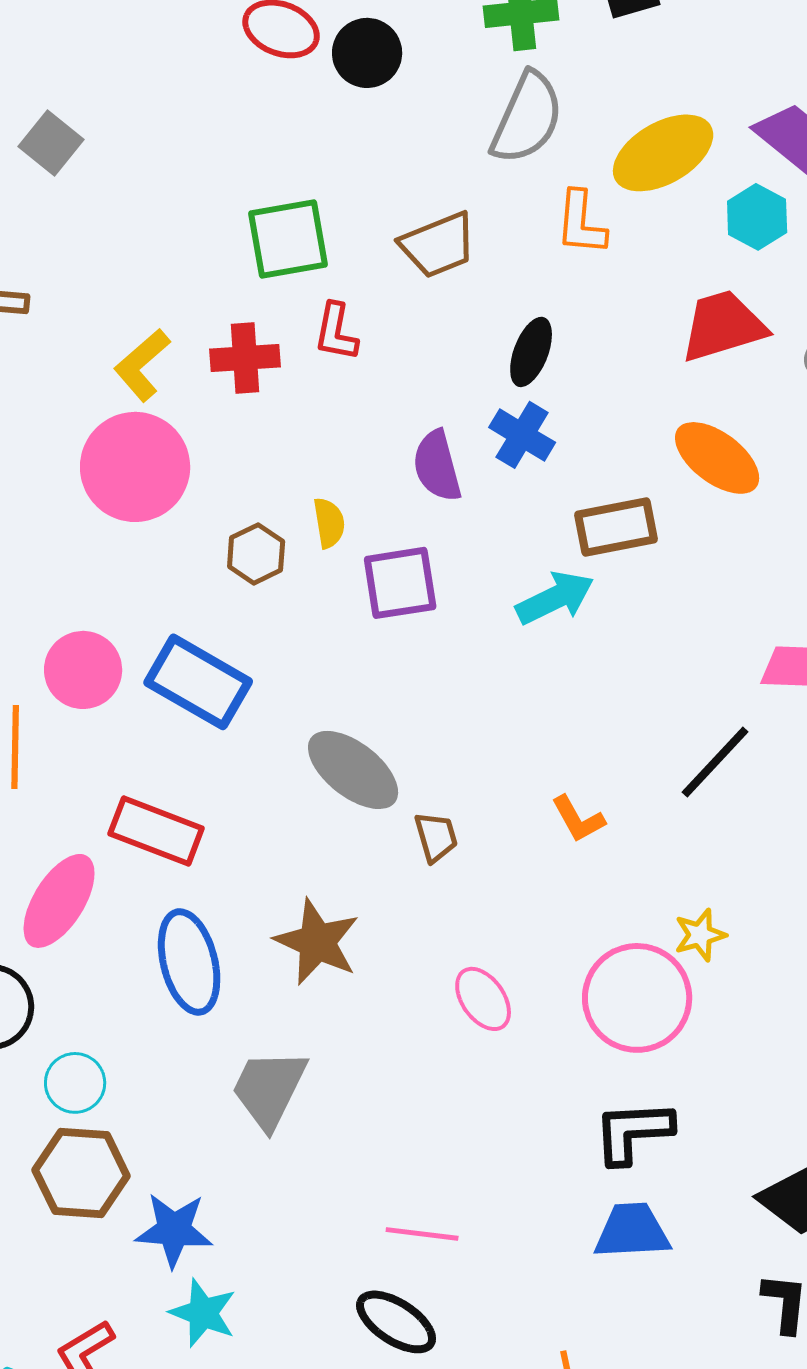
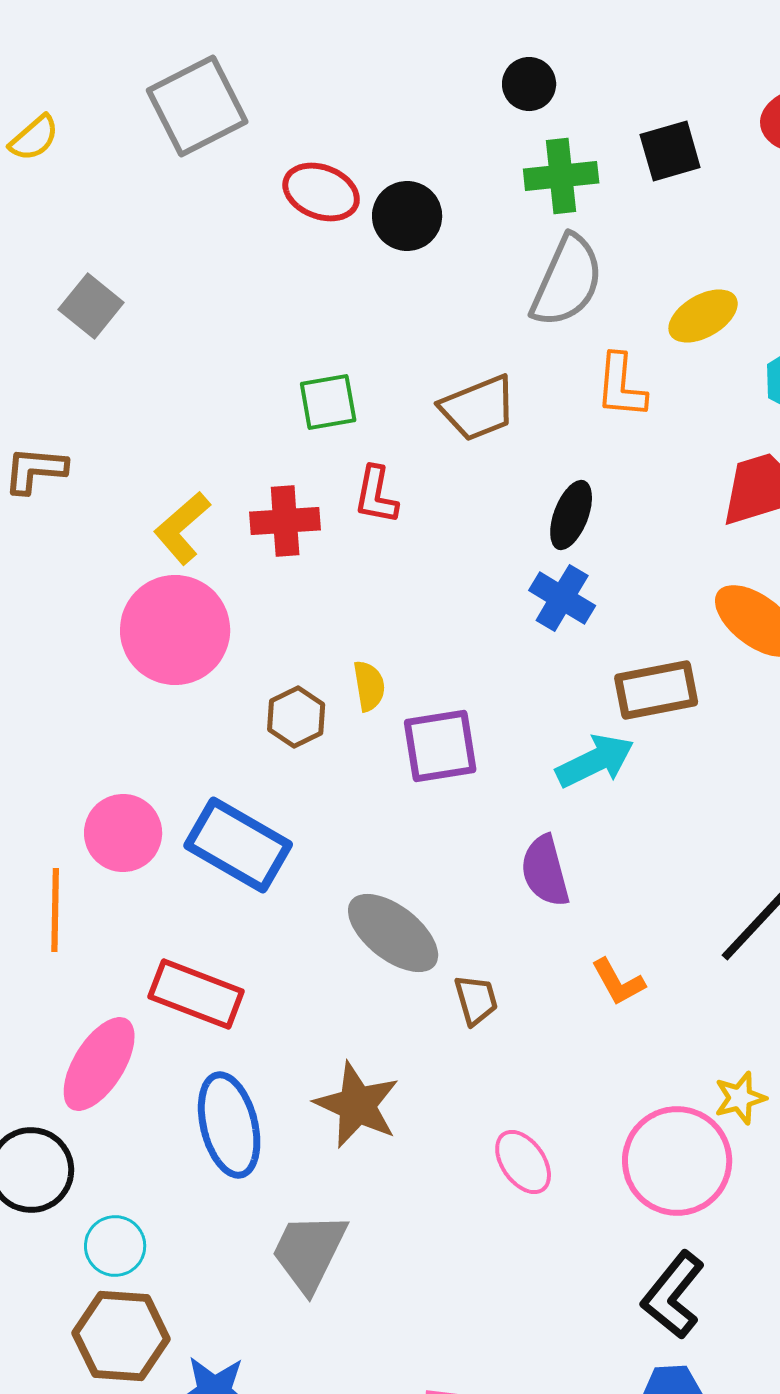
yellow ellipse: (663, 153) -> (703, 316), size x0.7
green square: (288, 239) -> (328, 402), size x0.7
purple semicircle: (437, 466) -> (545, 871), moved
black L-shape: (633, 1132) -> (673, 1295), turned -48

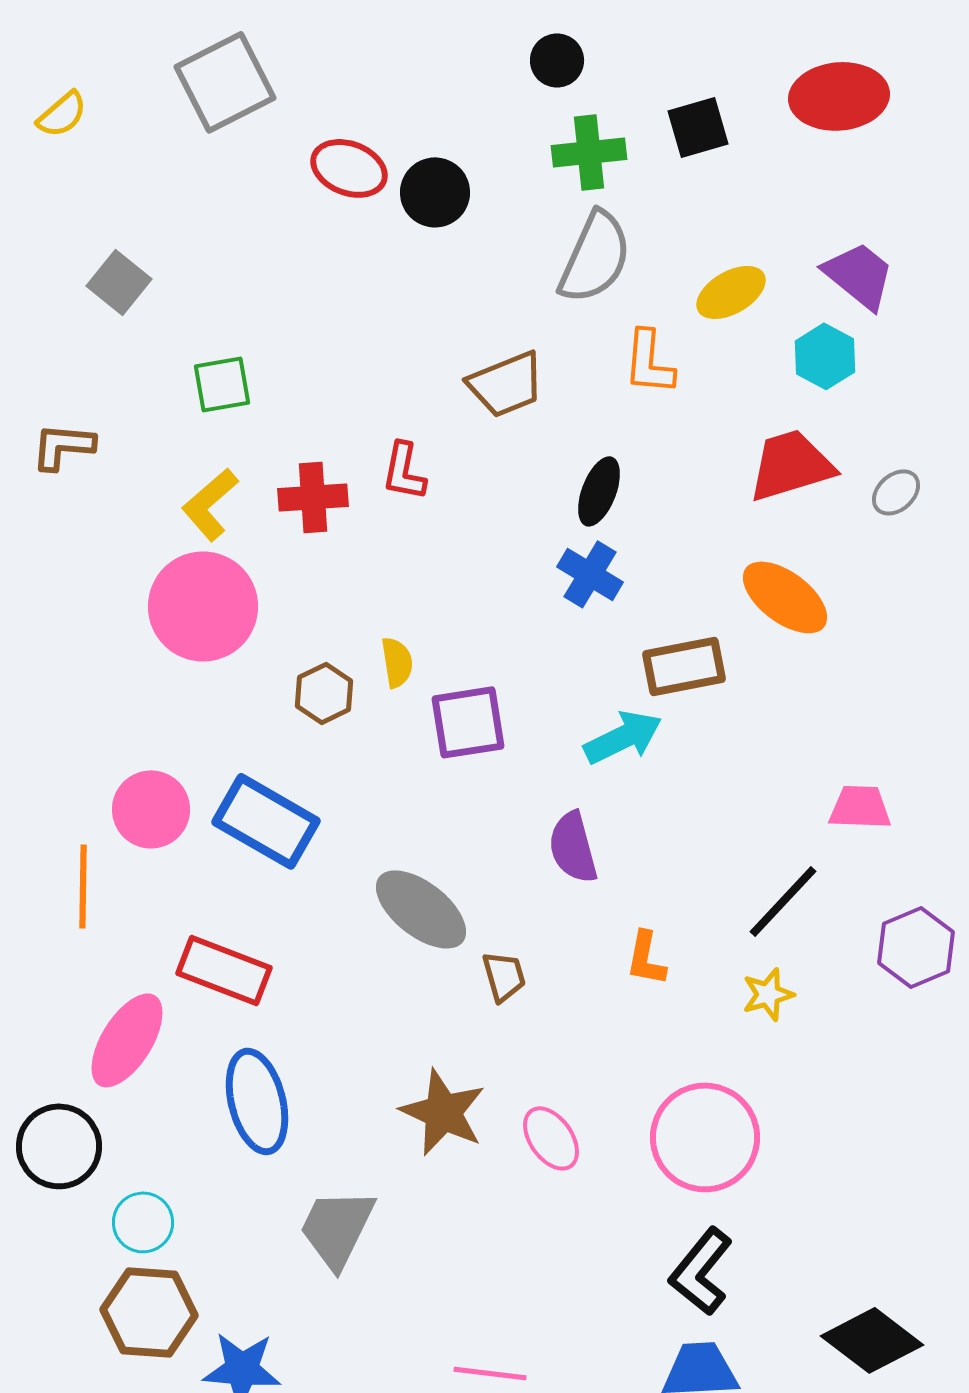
green square: (328, 402) -> (222, 384), moved
orange L-shape: (618, 982) -> (646, 958), turned 40
yellow star: (740, 1098) -> (768, 994), moved
brown star: (357, 1105) -> (443, 1112), moved

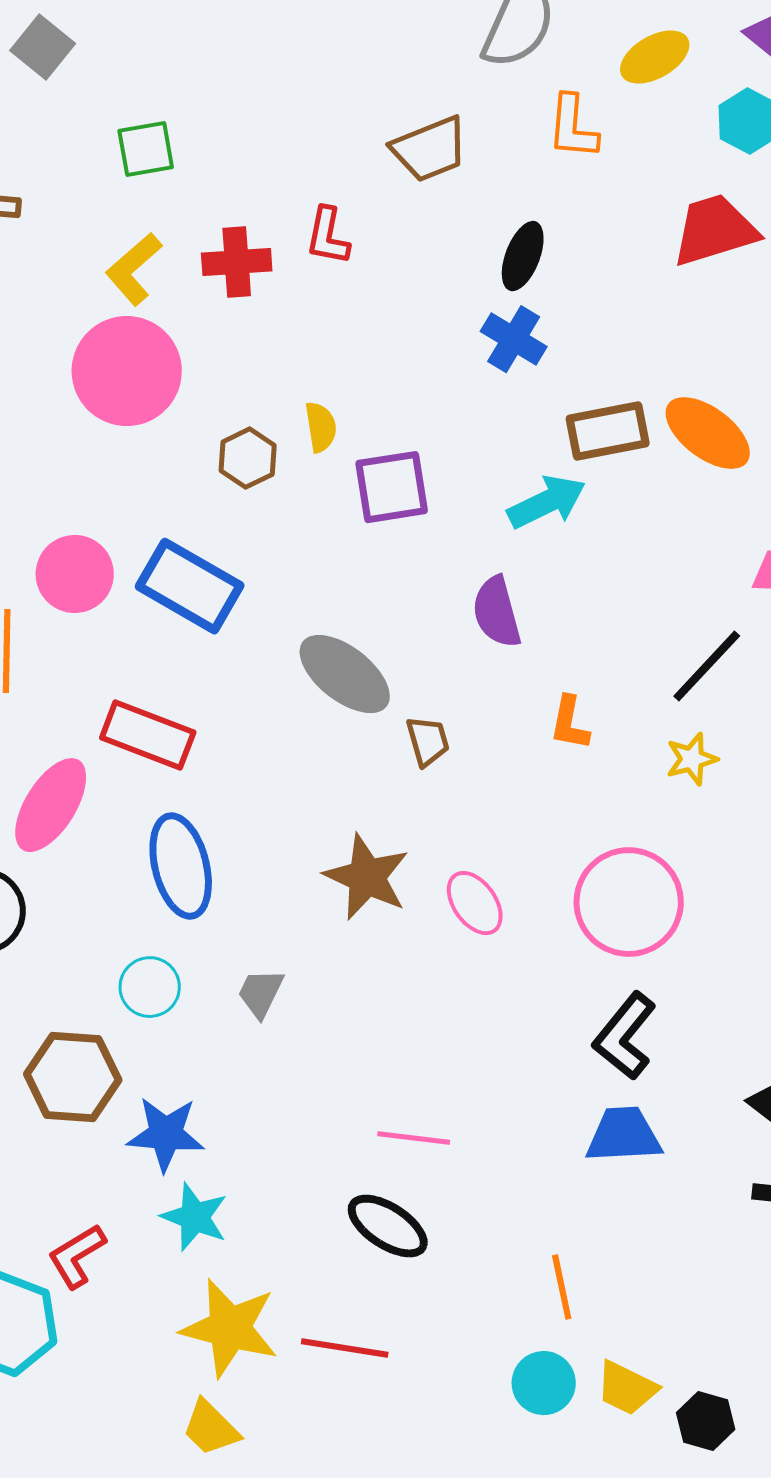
orange ellipse: (785, 597) -> (708, 433), moved
cyan circle: (143, 1222) -> (150, 987), moved
gray trapezoid: (337, 1228) -> (261, 993), size x0.6

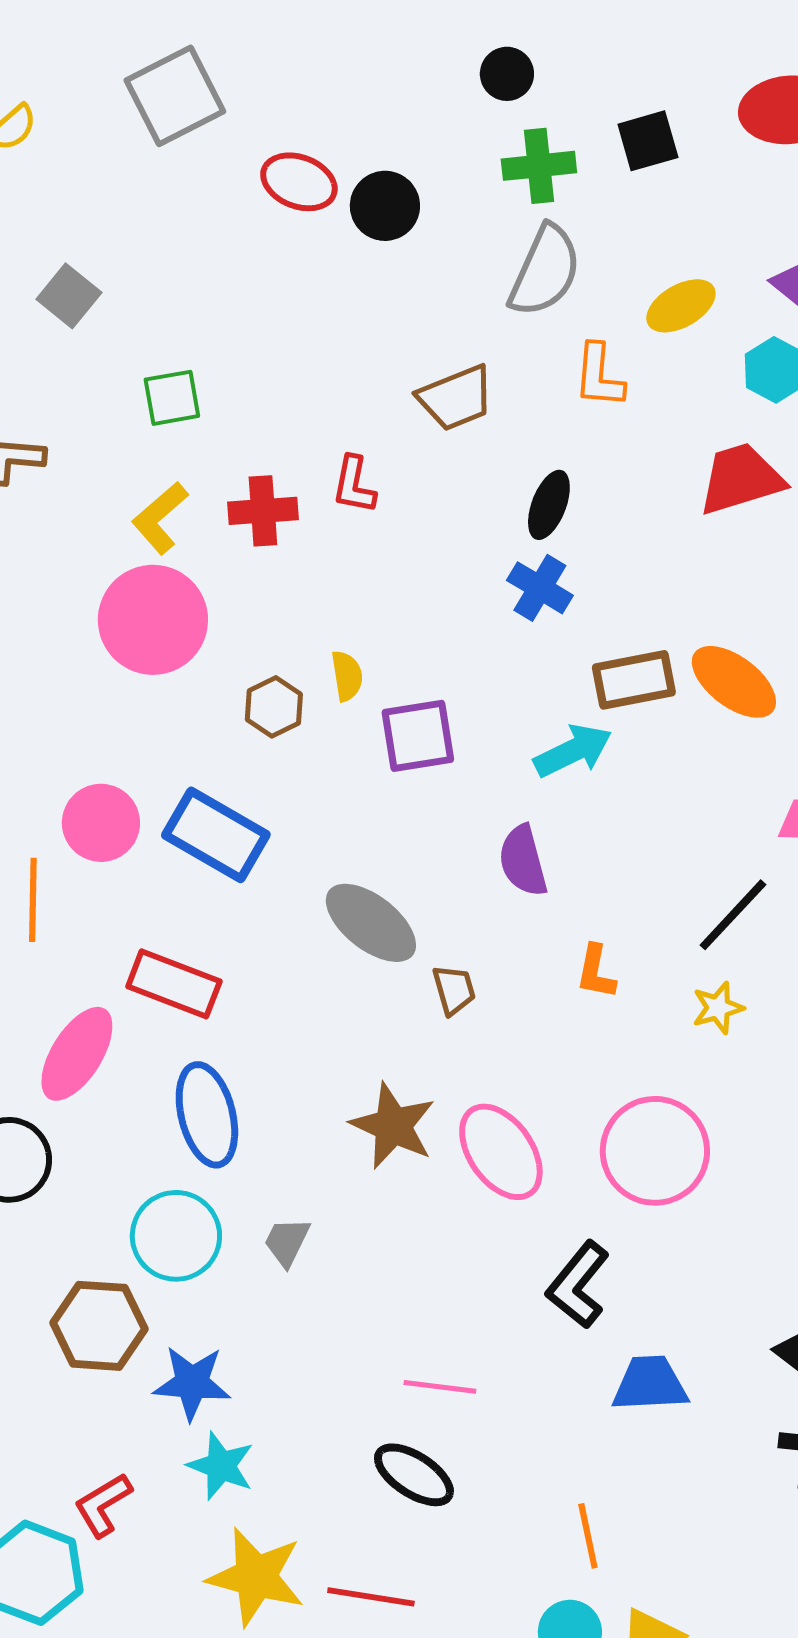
pink ellipse: (475, 903) -> (501, 1152), size x1.5
cyan circle: (150, 987) -> (176, 1236), size x1.5
black L-shape: (625, 1036) -> (578, 1285), moved

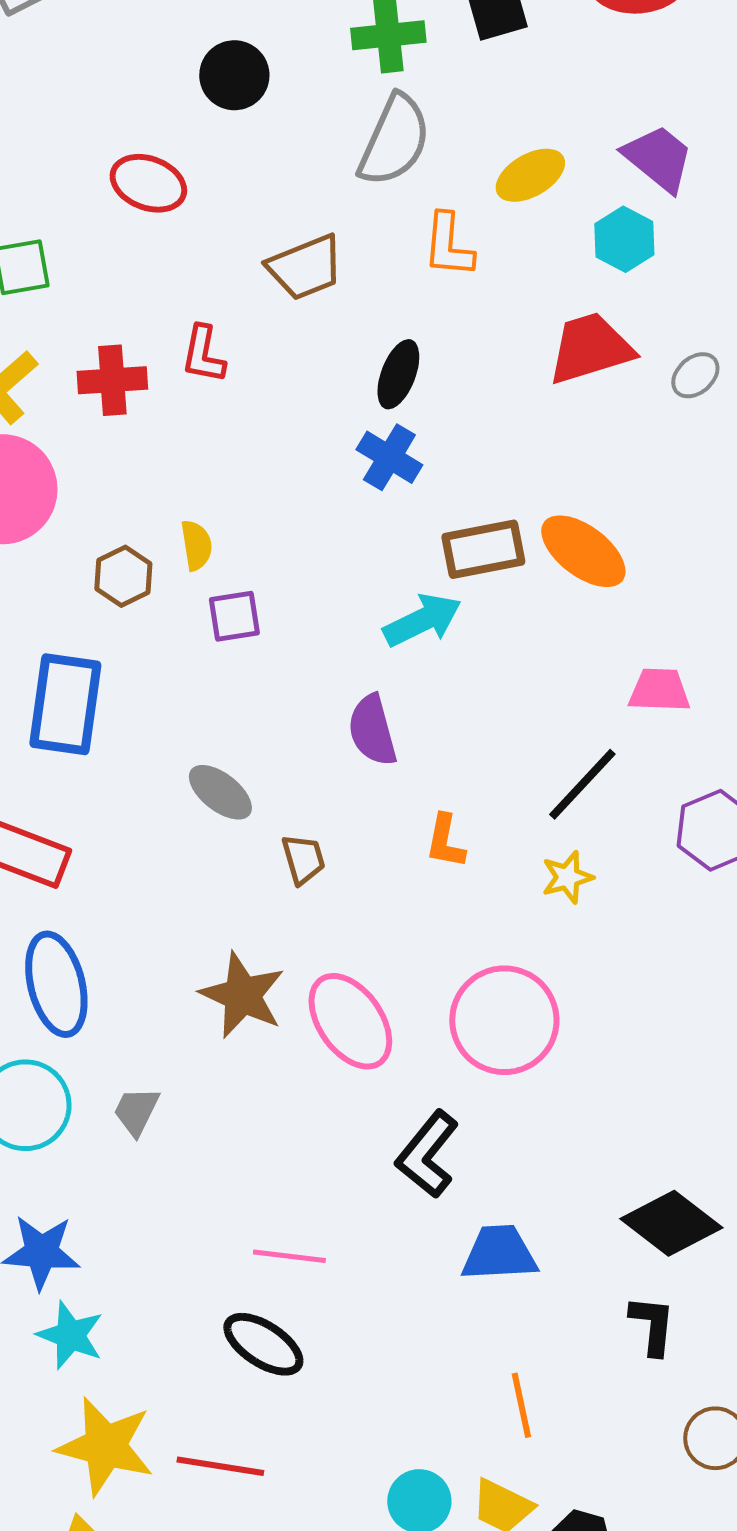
red ellipse: (299, 182) -> (148, 183), moved
purple square: (418, 736) -> (234, 616), moved, size x0.7
blue rectangle: (216, 835) -> (65, 704), turned 68
gray ellipse: (371, 923) -> (220, 792), size x0.7
orange line: (588, 1536) -> (521, 1405), moved

